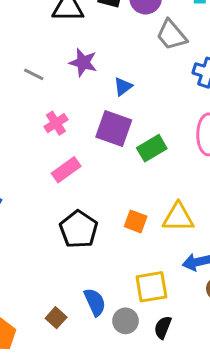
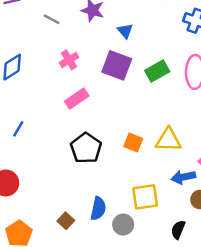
blue triangle: (123, 87) -> (125, 31), turned -35
green rectangle: (152, 148) -> (157, 71), moved
blue semicircle: (95, 302) -> (98, 208), turned 35
black semicircle: (163, 327) -> (178, 230), moved

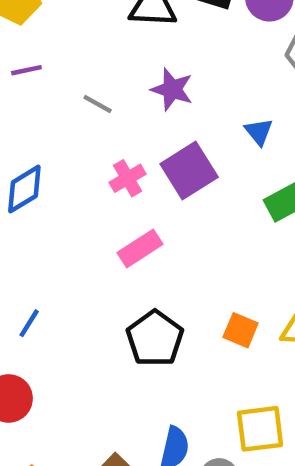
blue triangle: (125, 31) -> (259, 132), moved
purple square: (117, 65) -> (189, 170), moved, turned 36
blue line: (18, 129) -> (29, 323), moved

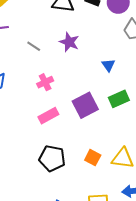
purple square: (189, 170) -> (85, 105), moved
black pentagon: (155, 338) -> (52, 158), turned -30

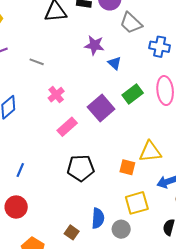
purple star: (69, 42) -> (94, 45), moved
orange square: (93, 158) -> (127, 167), moved

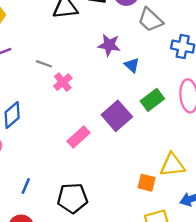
pink cross: (56, 95) -> (63, 82), moved
black pentagon: (81, 168) -> (72, 198), moved

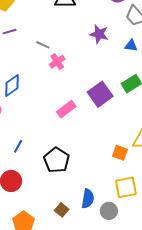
blue triangle: (132, 65) -> (131, 45), moved, turned -40
black pentagon: (72, 198) -> (56, 160), turned 30

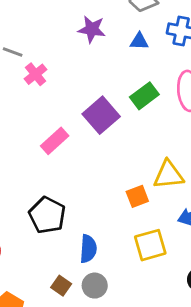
orange square: (120, 153) -> (137, 196), turned -35
blue semicircle: (88, 199) -> (88, 249), moved
gray circle: (109, 211) -> (95, 286), moved

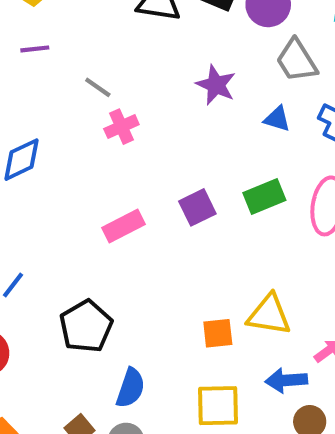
purple square: (101, 115) -> (197, 207), size x0.7

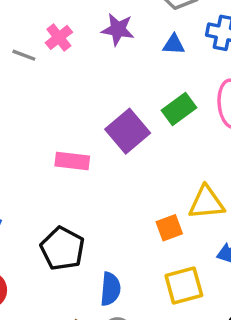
pink cross: (121, 127) -> (59, 37), moved
purple square: (197, 207) -> (128, 131), size x1.4
pink rectangle: (123, 226) -> (72, 161), turned 48

